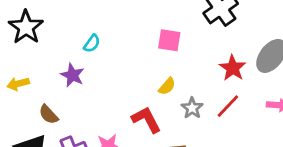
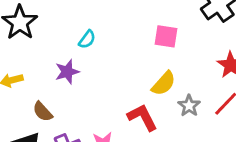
purple star: (72, 75) -> (67, 72), turned 30
yellow semicircle: (167, 86) -> (164, 83), size x1.4

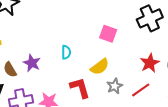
cyan semicircle: (87, 39) -> (66, 52), moved, turned -48
purple star: (67, 72) -> (32, 63), moved, turned 30

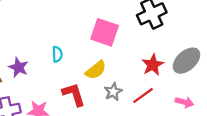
pink square: (108, 34) -> (105, 32), size x1.4

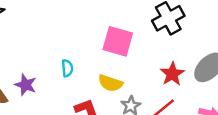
yellow semicircle: (96, 70) -> (110, 83), turned 60

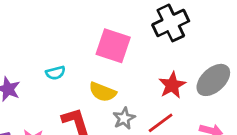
cyan semicircle: (67, 68) -> (55, 73), turned 78

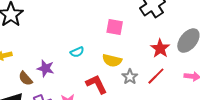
pink square: (113, 46) -> (115, 27), size x0.7

